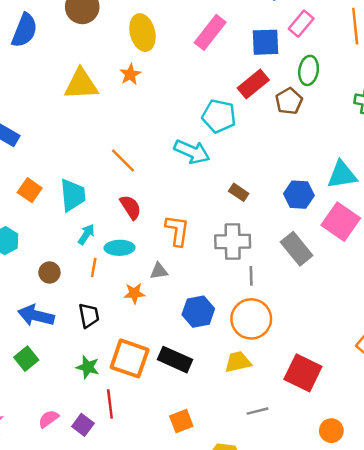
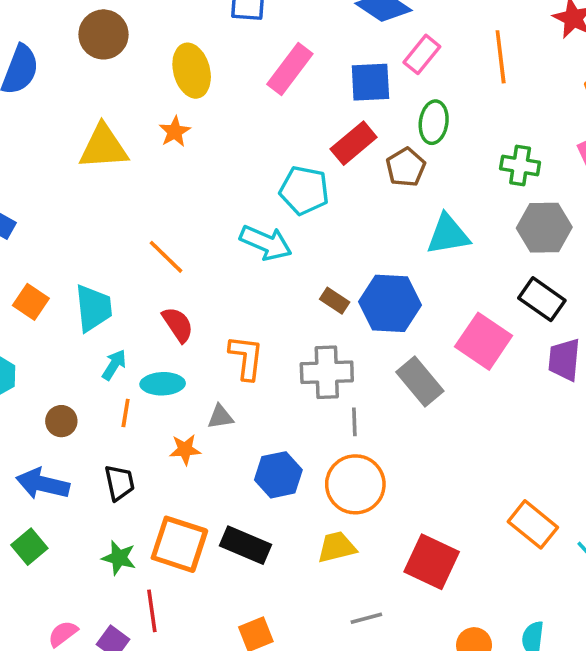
cyan triangle: (342, 175) -> (448, 235), moved
blue hexagon: (299, 195) -> (390, 303), moved, size x1.4

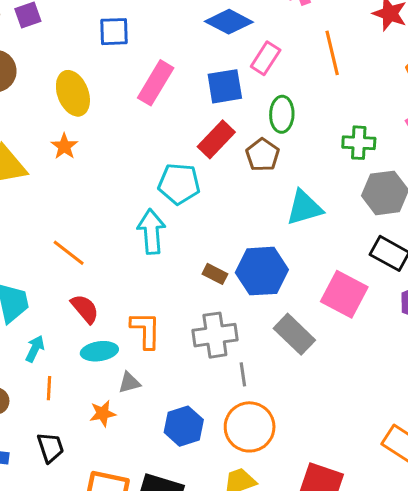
cyan arrow: (266, 243) -> (152, 232), turned -111
cyan ellipse: (163, 384) -> (99, 351), moved

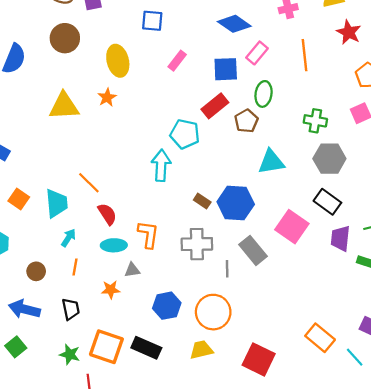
pink rectangle: (156, 83) -> (177, 61), size x0.7
orange line: (69, 253) -> (89, 183), moved
gray line: (243, 374) -> (227, 269), moved

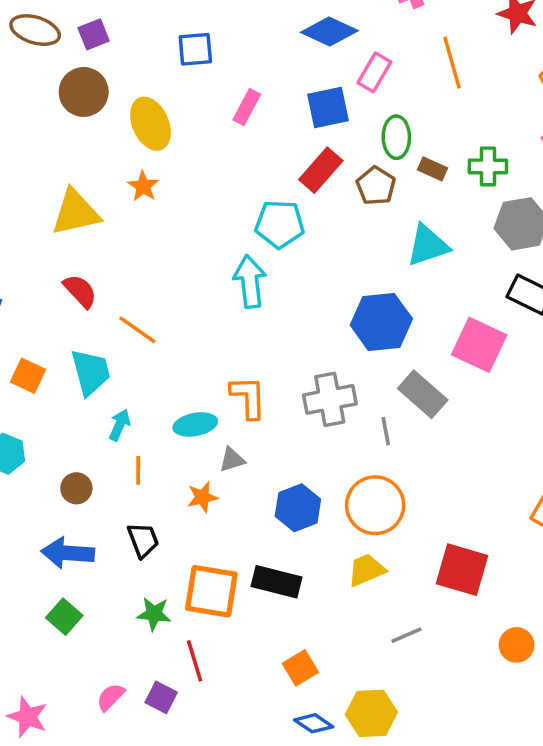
brown circle: (65, 38) -> (84, 92), moved
brown rectangle: (202, 201) -> (432, 169), moved
red semicircle: (107, 214) -> (80, 291), moved

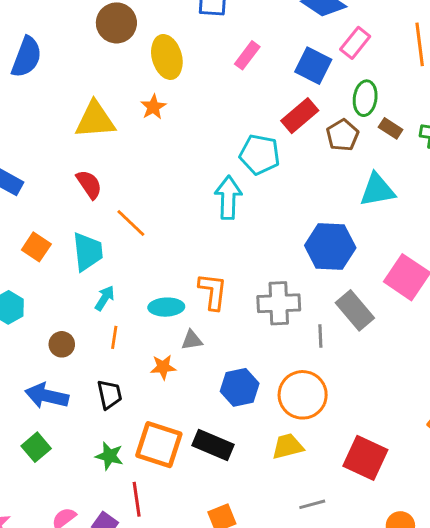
blue square: (328, 107) -> (313, 66), turned 30

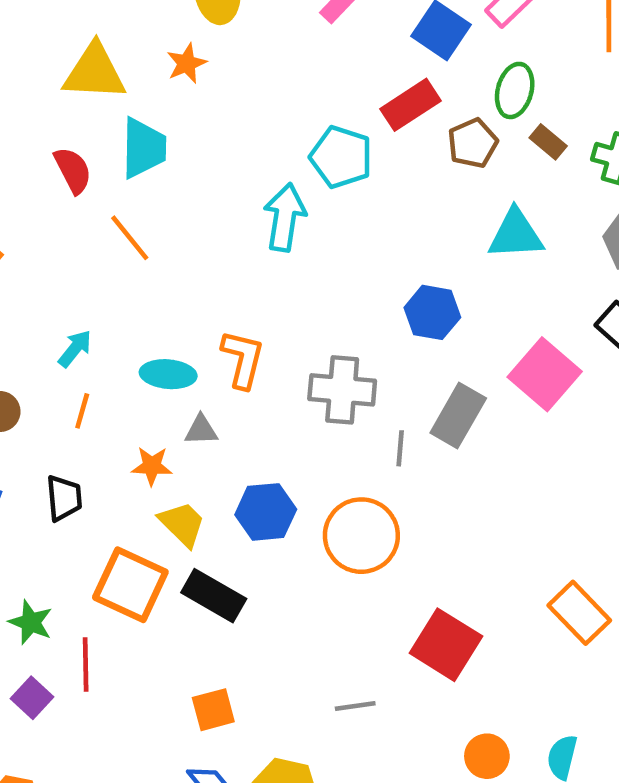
blue hexagon: (330, 247) -> (432, 312), size x0.7
cyan trapezoid: (88, 252) -> (144, 148), moved
gray rectangle: (355, 310) -> (458, 416), turned 63
yellow trapezoid: (288, 446) -> (182, 524), moved, turned 52
green star: (109, 456) -> (31, 622), moved

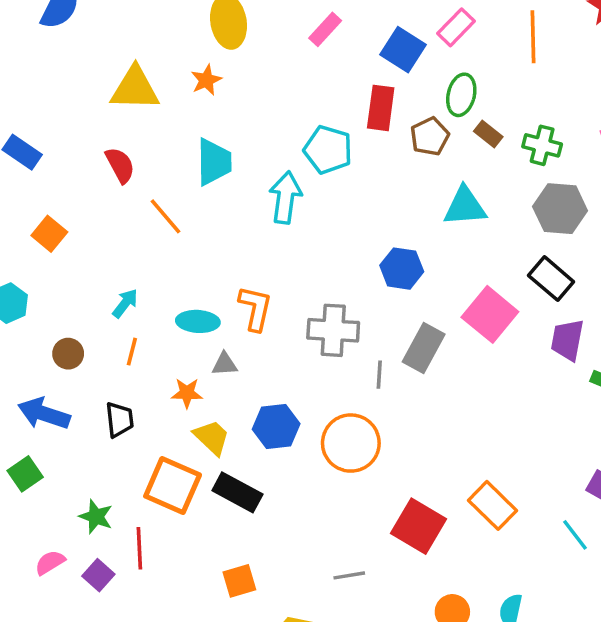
red rectangle: (410, 105) -> (381, 108), turned -48
cyan trapezoid: (144, 148) -> (214, 162), moved
orange rectangle: (579, 613) -> (493, 505), moved

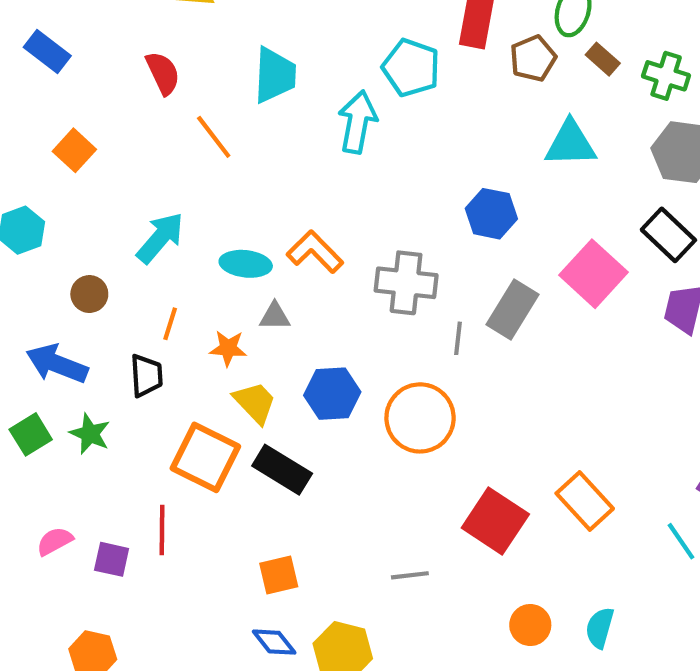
cyan arrow: (125, 303) -> (160, 238), size x1.5
orange L-shape: (255, 308) -> (315, 252), turned -60
orange line: (132, 352) -> (170, 324), moved
green star: (96, 517) -> (90, 434), moved
purple square: (98, 575) -> (112, 559), turned -32

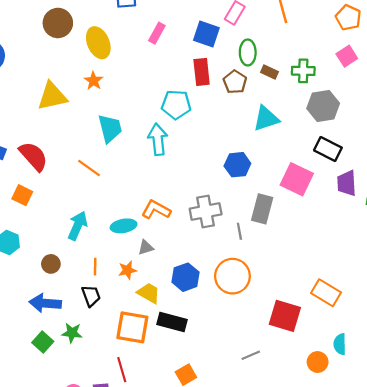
red semicircle: (163, 73) -> (33, 156), moved, size x1.4
cyan semicircle: (600, 628) -> (340, 344), moved

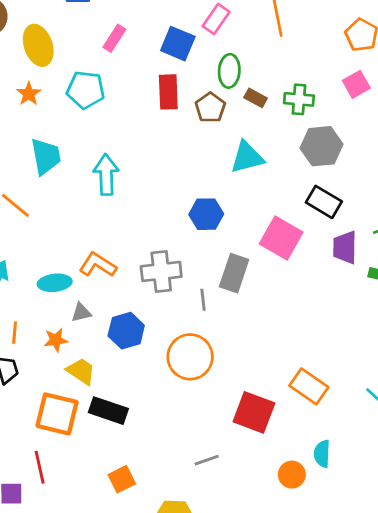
cyan pentagon: (176, 105) -> (86, 90), moved
blue hexagon: (186, 277) -> (126, 331), moved

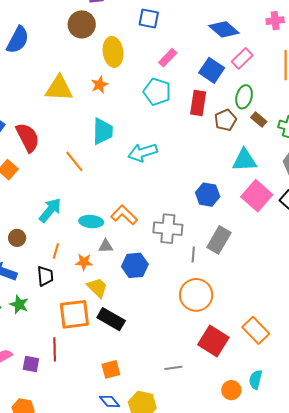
cyan pentagon: (86, 90) -> (157, 92), moved
cyan arrow: (106, 175) -> (143, 153), turned -116
pink square: (281, 238) -> (257, 196), moved
orange circle: (190, 357) -> (196, 295), moved
orange square: (57, 414) -> (74, 314), turned -32

